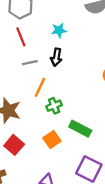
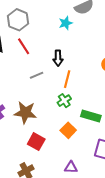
cyan star: (59, 30) -> (66, 23), moved
gray line: (30, 63) -> (37, 75), moved
orange line: (40, 87) -> (67, 79), moved

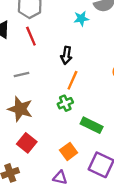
gray line: (37, 75) -> (22, 75), moved
orange square: (68, 130) -> (69, 151), moved

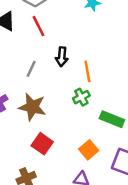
black arrow: (66, 55) -> (62, 57), moved
gray line: (22, 75) -> (31, 69), turned -48
orange line: (72, 80) -> (87, 71), turned -30

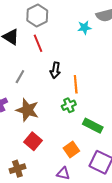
gray line: (31, 69) -> (20, 77), moved

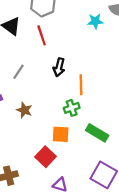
brown star: (27, 110) -> (24, 110), size x0.6
red square: (33, 141) -> (46, 157), moved
orange square: (71, 149) -> (61, 134), moved, turned 35

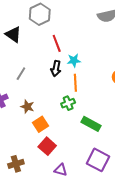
cyan star: (95, 21) -> (74, 60), moved
red line: (42, 35) -> (57, 43), moved
orange square: (61, 134) -> (41, 124), moved, turned -35

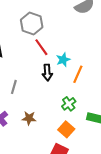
gray hexagon: (40, 14) -> (32, 24), moved
orange line: (75, 83) -> (78, 74), moved, turned 42
orange square: (41, 124) -> (66, 129), moved

